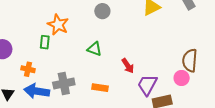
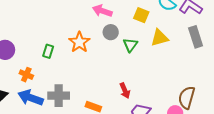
orange star: (58, 25) -> (79, 42), moved
green triangle: (95, 49) -> (130, 45), moved, turned 35

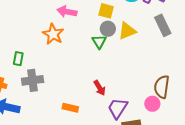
gray circle: (111, 32) -> (108, 29), moved
orange star: (79, 42) -> (53, 34), moved
gray cross: (59, 96) -> (33, 80), moved

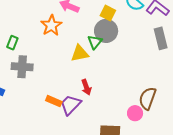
gray circle: (108, 29) -> (106, 31), size x1.5
yellow triangle: (127, 31) -> (80, 53), moved
purple trapezoid: (118, 108) -> (71, 105), moved

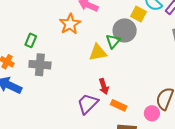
yellow square: (108, 13) -> (139, 14), moved
orange rectangle: (54, 101) -> (119, 105), moved

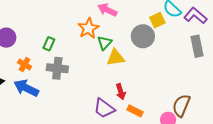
yellow square: (139, 14) -> (157, 20), turned 35
green triangle: (113, 41) -> (105, 43), moved
purple trapezoid: (88, 104) -> (104, 108), turned -100

